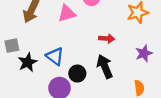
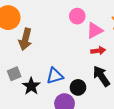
pink triangle: (67, 13) -> (95, 30), moved
blue triangle: (55, 56) -> (55, 76), turned -42

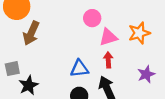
red arrow: (98, 51) -> (108, 60), turned -96
blue triangle: (55, 76) -> (79, 69), moved

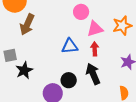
blue triangle: (79, 69) -> (70, 46), moved

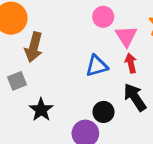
pink triangle: (95, 29) -> (126, 36), turned -36
gray square: (10, 55) -> (17, 81), moved

